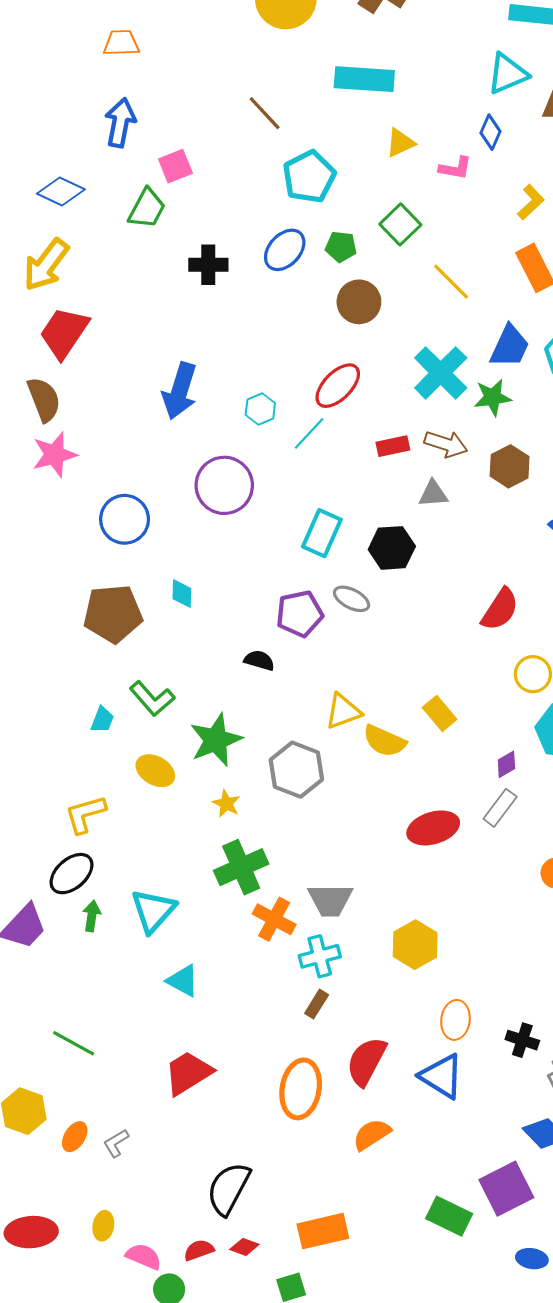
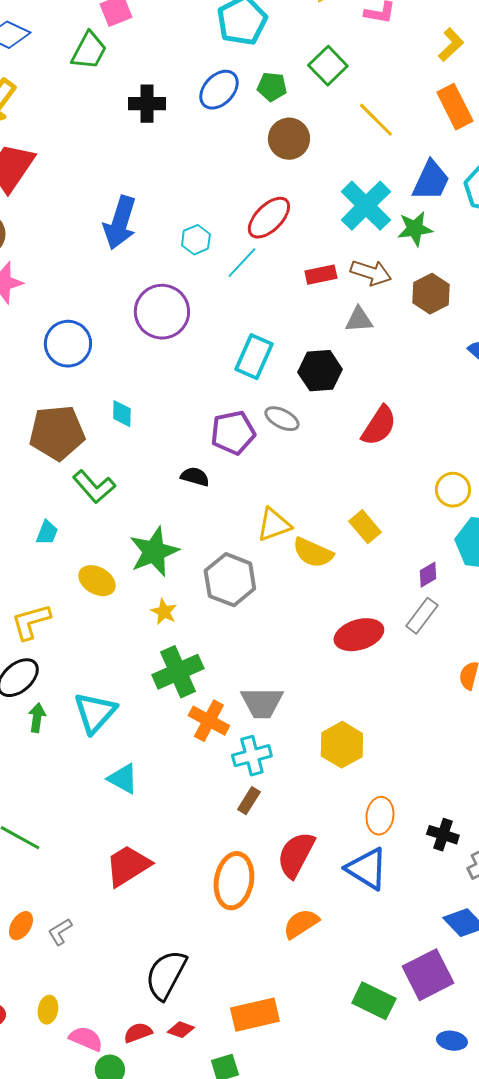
red semicircle: (500, 609) -> (379, 426), moved
green L-shape: (152, 699) -> (94, 487), moved

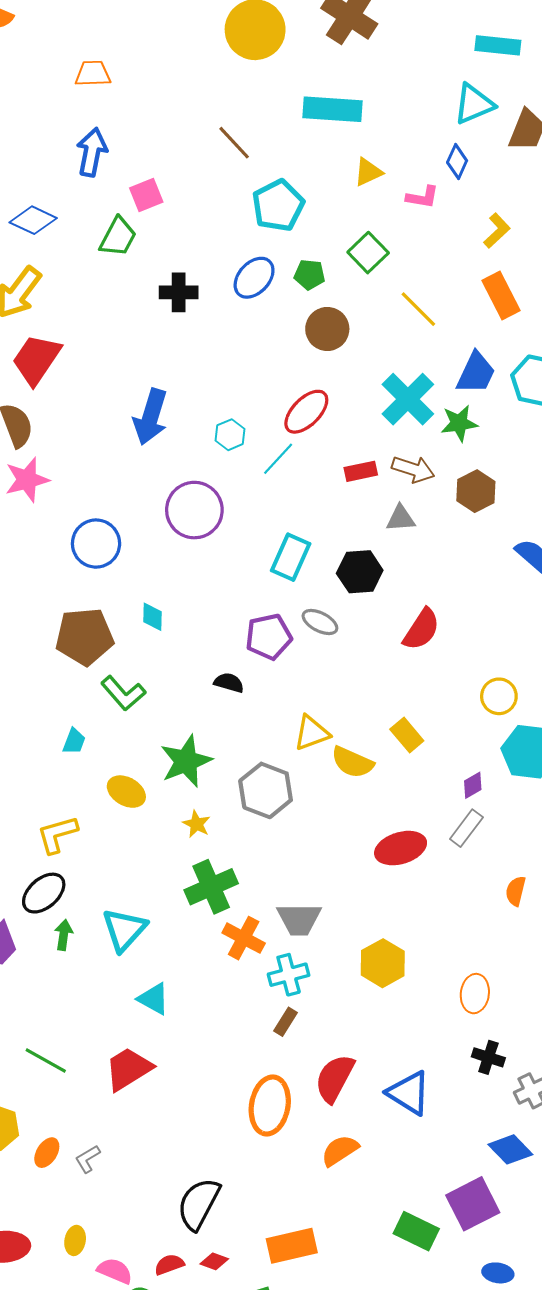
orange ellipse: (380, 816) -> (475, 994), moved
red trapezoid: (128, 866) -> (128, 1069), moved

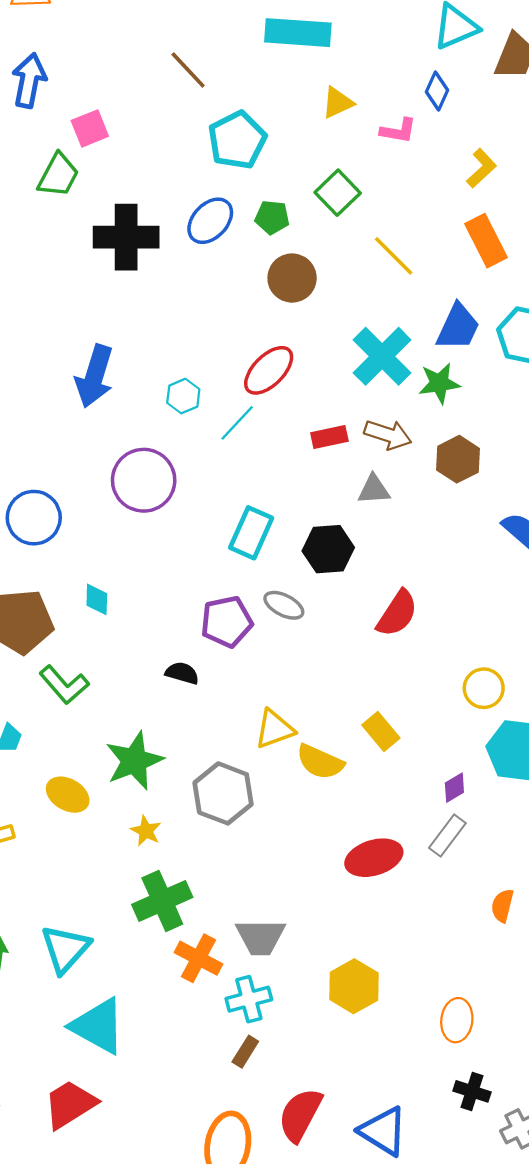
black cross: (179, 292) -> (126, 237), size x1.5
cyan triangle: (154, 999) -> (98, 1026), size x1.6

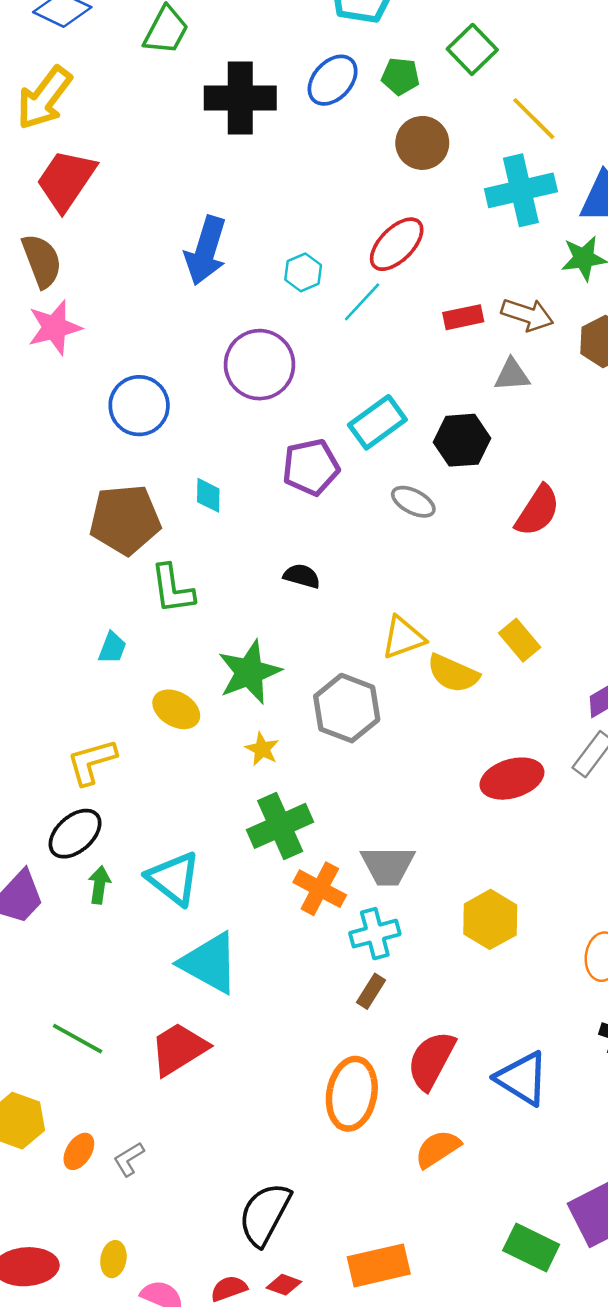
cyan cross: (382, 356) -> (521, 190), moved, turned 32
cyan rectangle: (251, 533) -> (377, 422), turned 30
purple pentagon: (227, 622) -> (311, 467), moved
green L-shape: (64, 685) -> (172, 589), turned 33
cyan triangle: (65, 949) -> (174, 878), turned -34

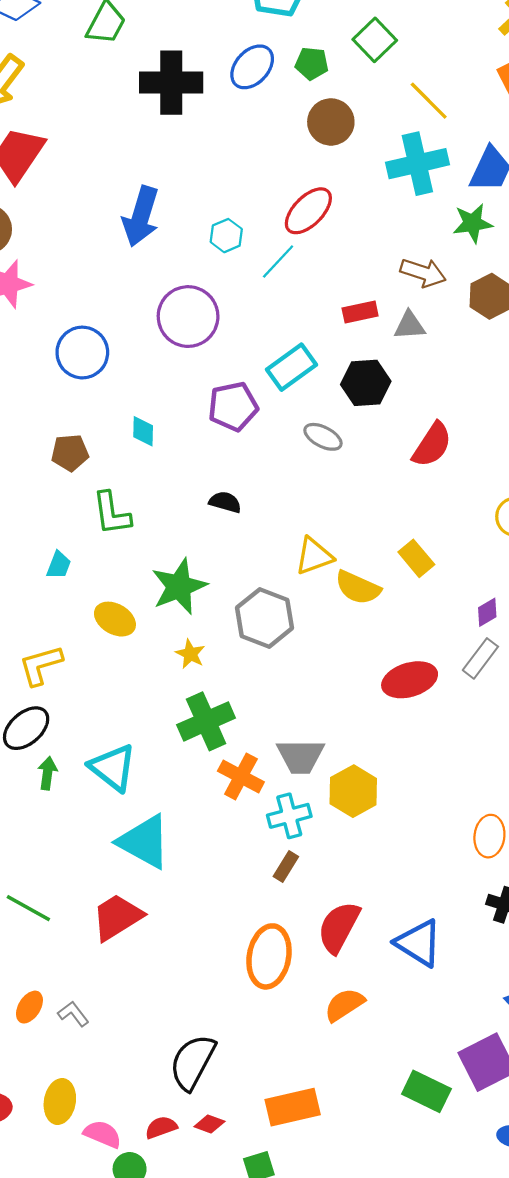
red rectangle: (463, 317) -> (360, 312), moved
brown pentagon: (125, 520) -> (70, 453), size x0.6
yellow hexagon: (490, 919) -> (353, 791), moved
gray L-shape: (129, 1159) -> (73, 1014), turned 84
yellow ellipse: (113, 1259) -> (60, 1102), size x1.4

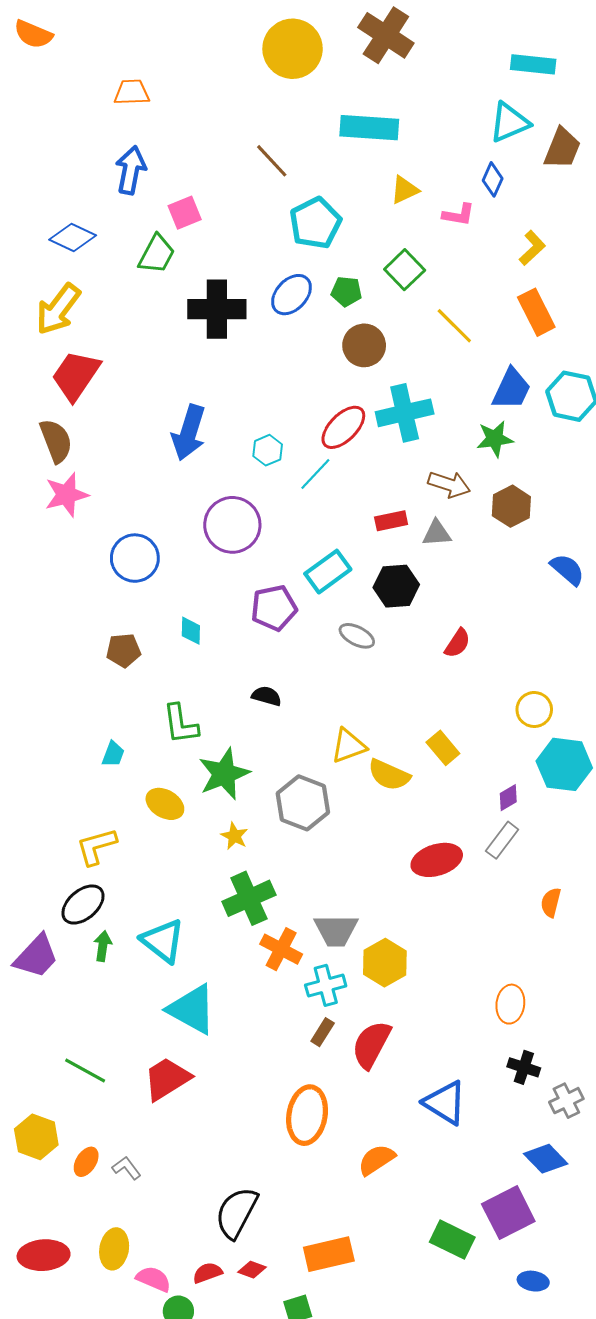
cyan cross: (417, 164) -> (405, 413), moved
red semicircle: (432, 445) -> (457, 643), size x0.7
green L-shape: (112, 513) -> (180, 724), moved
red semicircle: (339, 927) -> (371, 1045), moved

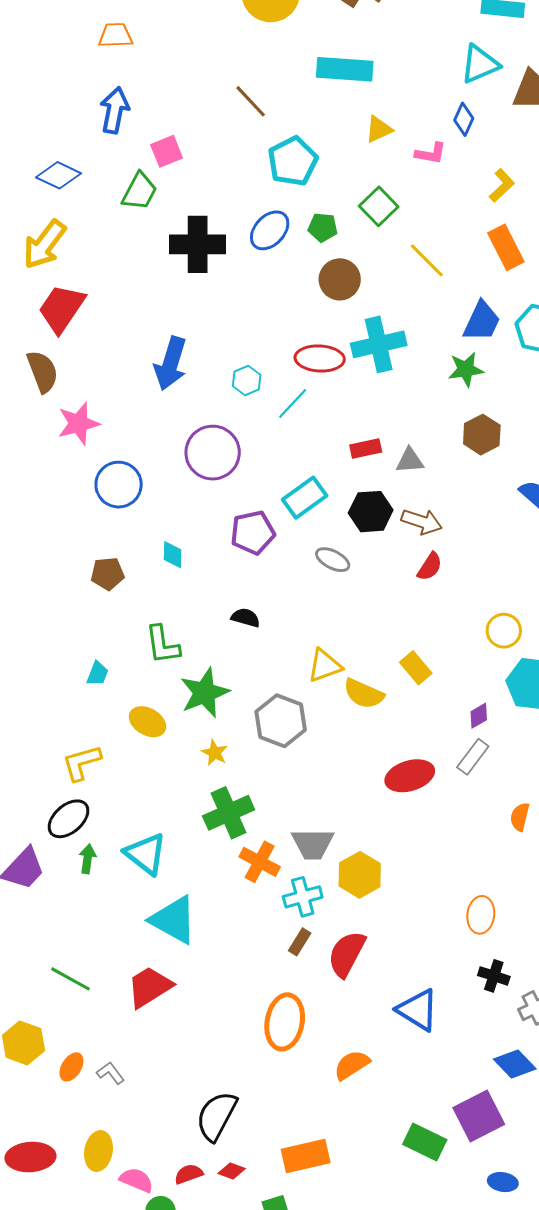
red ellipse: (343, 427) -> (320, 358), turned 48
brown arrow: (449, 484) -> (422, 522), moved
pink star: (66, 495) -> (78, 424), moved

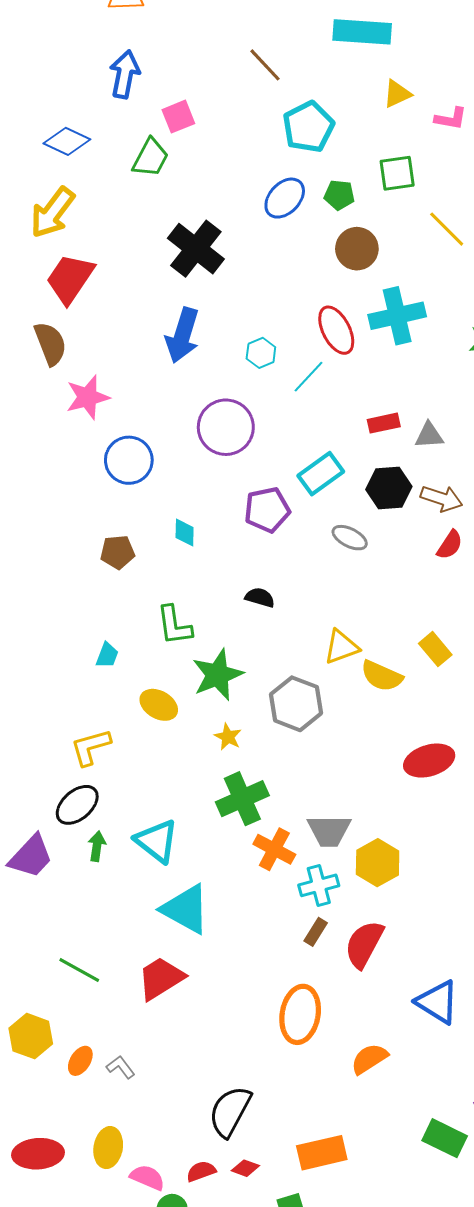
green square: (379, 206) -> (397, 173), turned 36
black cross: (198, 244) -> (196, 249), moved, turned 38
red ellipse: (320, 358) -> (336, 330), turned 60

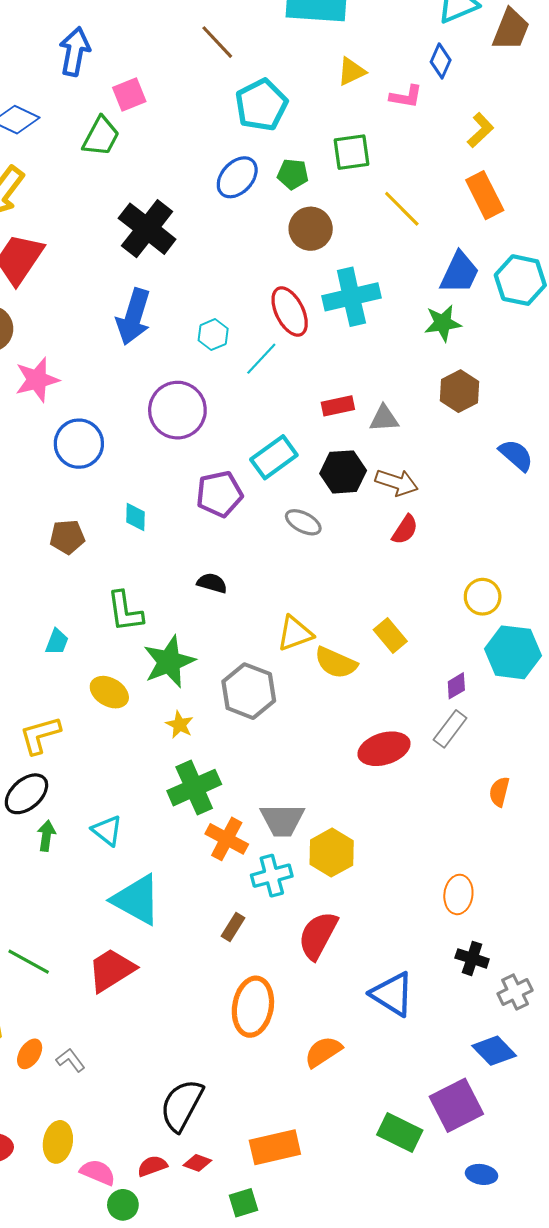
cyan triangle: (157, 841) -> (107, 831), size x0.7
brown rectangle: (316, 932) -> (233, 927), moved

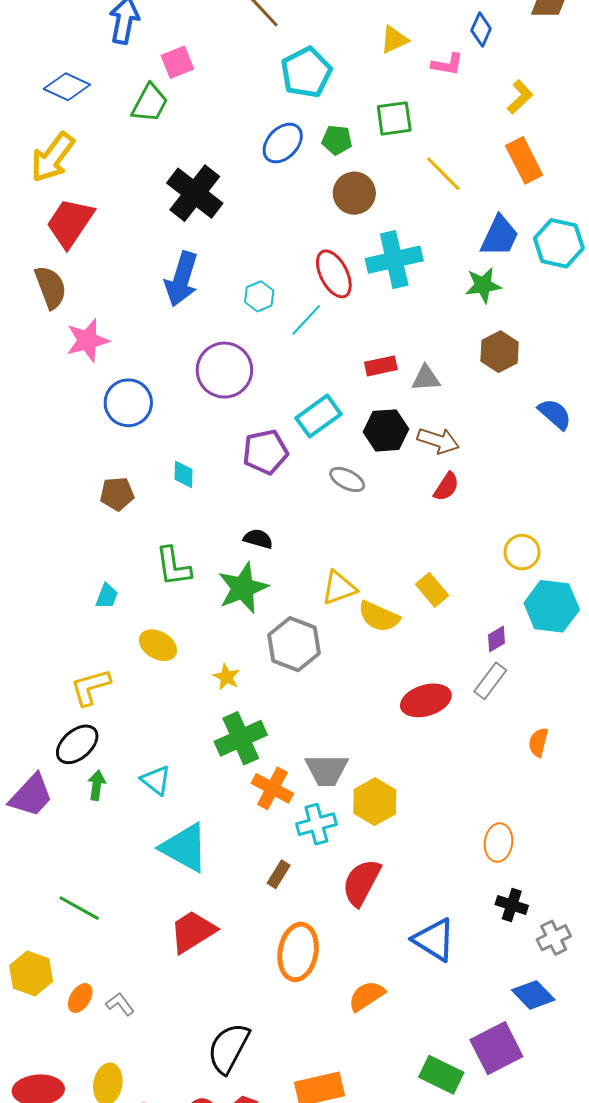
green star: (169, 662) -> (243, 588), moved
red trapezoid: (111, 970) -> (193, 932), moved

